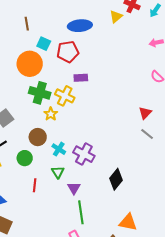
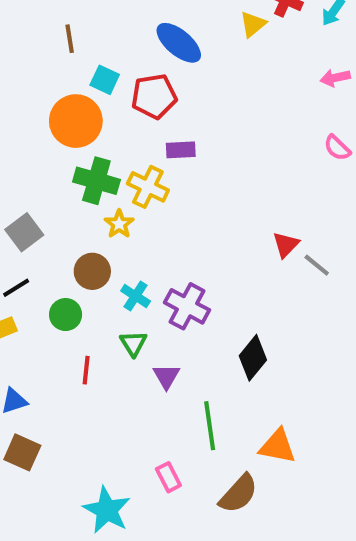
blue ellipse: (80, 26) -> (179, 43), turned 45
red triangle: (145, 113) -> (286, 245), moved
green line: (81, 212) -> (210, 426), moved

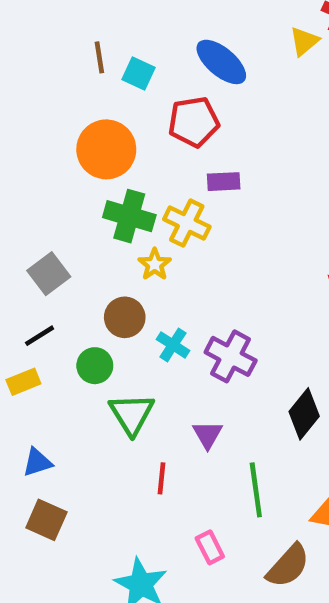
cyan square: (105, 80) -> (139, 73), moved
green triangle: (133, 343) -> (132, 414), moved, size x1.5
red line: (86, 370) -> (162, 478), moved

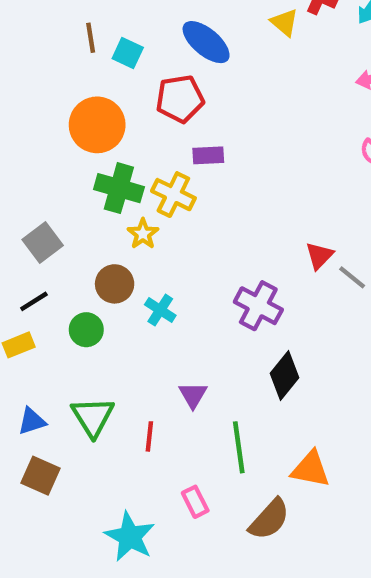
yellow triangle: (304, 41) -> (285, 22), turned -40
purple cross: (231, 356) -> (258, 306), moved
green triangle: (132, 414) -> (93, 417), moved

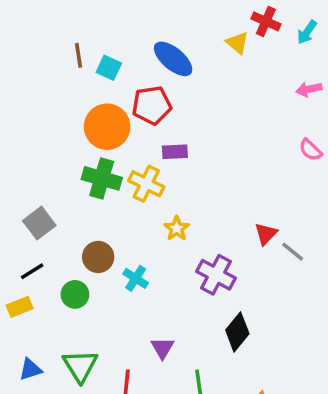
orange circle: (97, 125) -> (107, 127), moved
yellow star: (143, 234) -> (177, 228), moved

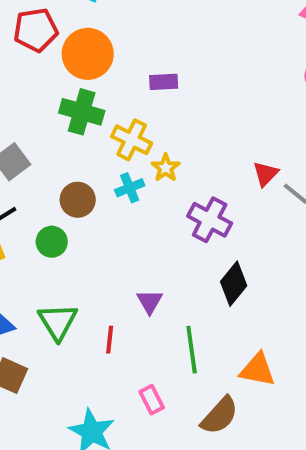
red pentagon: (152, 105) -> (36, 30), moved
yellow cross: (146, 184) -> (132, 140), moved
cyan cross: (136, 278) -> (130, 188), moved, turned 35

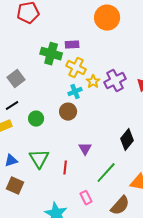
orange circle: (88, 54) -> (107, 18), moved
purple rectangle: (164, 82) -> (72, 45), moved
brown circle: (78, 200) -> (68, 112), moved
purple cross: (210, 220) -> (115, 81), moved, turned 35
green line: (192, 350) -> (106, 173), turned 50

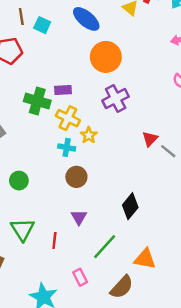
purple cross: (115, 81) -> (116, 99), moved
cyan cross: (75, 92) -> (67, 147), turned 32
brown circle: (68, 112) -> (76, 177), moved

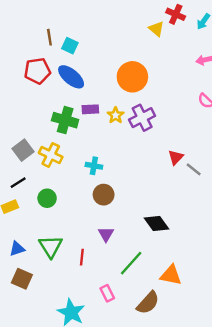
blue ellipse: (86, 19) -> (71, 77), moved
yellow cross: (68, 118) -> (51, 155), moved
yellow star: (89, 135) -> (116, 115), moved
black diamond: (130, 206) -> (156, 223), turned -75

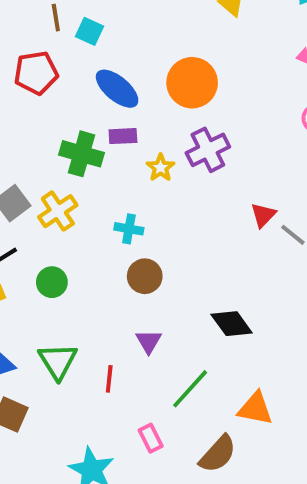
blue ellipse: (71, 77) -> (117, 89), moved
yellow star: (116, 115) -> (161, 168), moved
yellow cross: (51, 155) -> (58, 211), turned 30

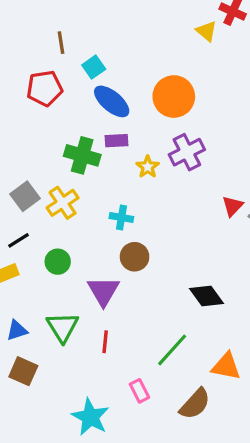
cyan square: (89, 31) -> (94, 67), moved, turned 30
purple triangle: (149, 341) -> (103, 291), moved, size x1.5

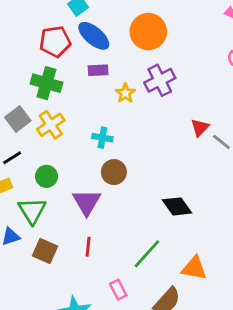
red pentagon: (45, 88) -> (55, 42), moved
green cross: (82, 155) -> (46, 83), moved
green triangle: (63, 327) -> (32, 211), moved
brown square: (23, 371) -> (45, 251), moved

